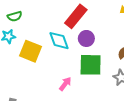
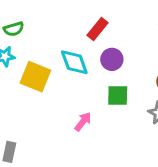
red rectangle: (76, 16) -> (97, 29), size x0.7
green square: (91, 65) -> (118, 95), size x0.7

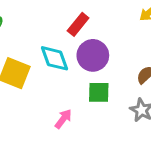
purple circle: (112, 59) -> (93, 55), size x1.4

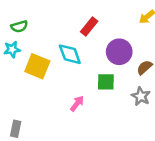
purple circle: (93, 55) -> (119, 52), moved

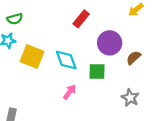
cyan diamond: (70, 54) -> (66, 60), moved
gray star: (141, 96) -> (130, 98), moved

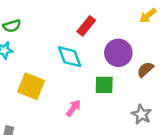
yellow square: (32, 57) -> (31, 86), moved
cyan diamond: (66, 60) -> (70, 57), moved

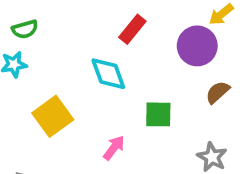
purple circle: (118, 53) -> (197, 46), moved
yellow square: (31, 86) -> (53, 116), turned 32

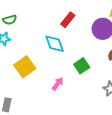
green square: (158, 114) -> (82, 66), turned -35

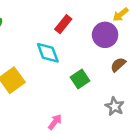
pink arrow: (58, 84) -> (55, 122), moved

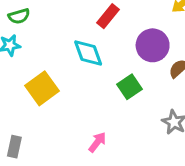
purple circle: (105, 35) -> (153, 45), moved

